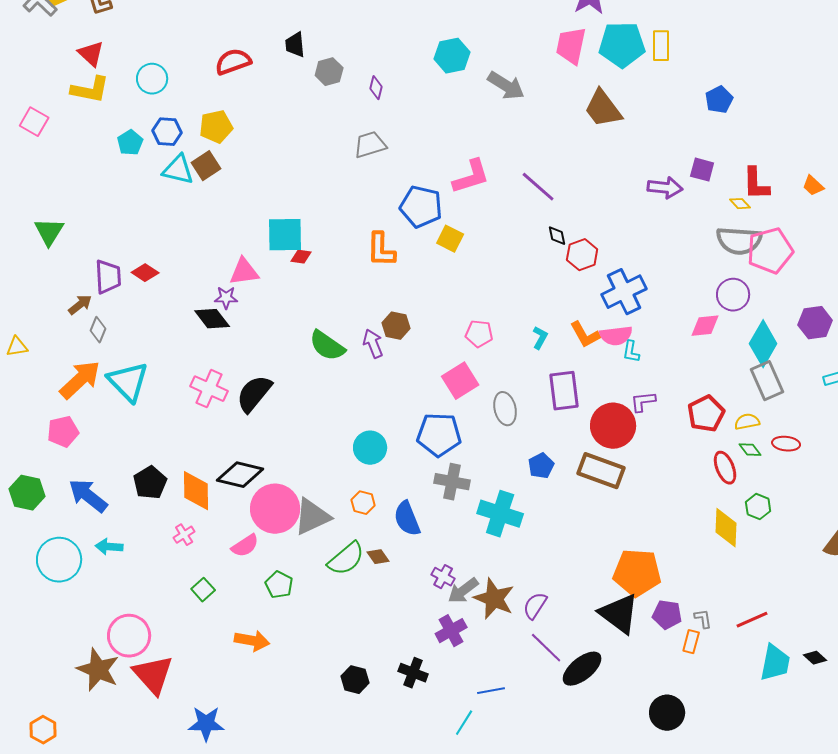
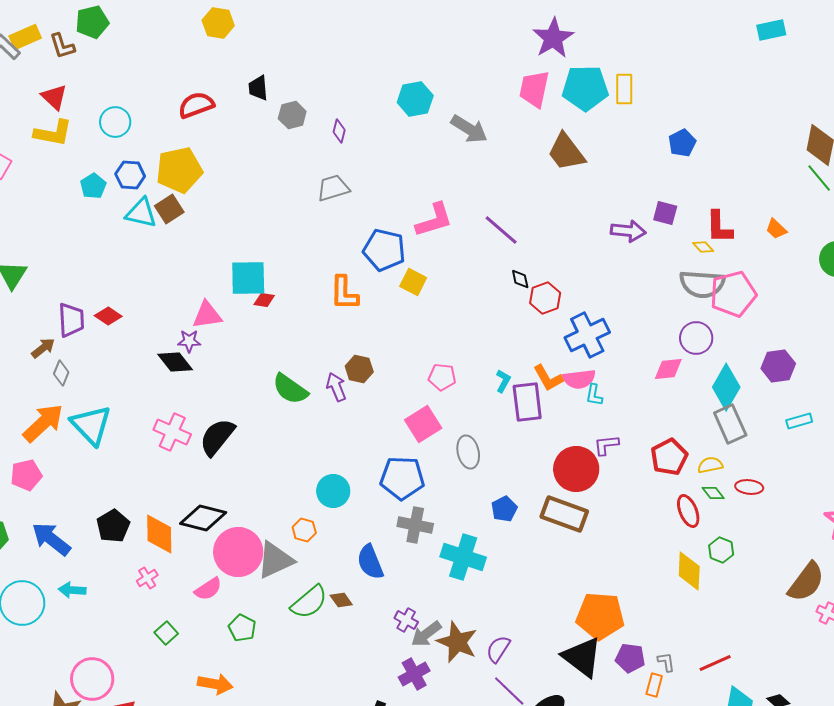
yellow pentagon: (216, 127) -> (179, 170), size x1.4
purple rectangle: (564, 391) -> (527, 402), moved
orange hexagon: (363, 503) -> (304, 530), moved

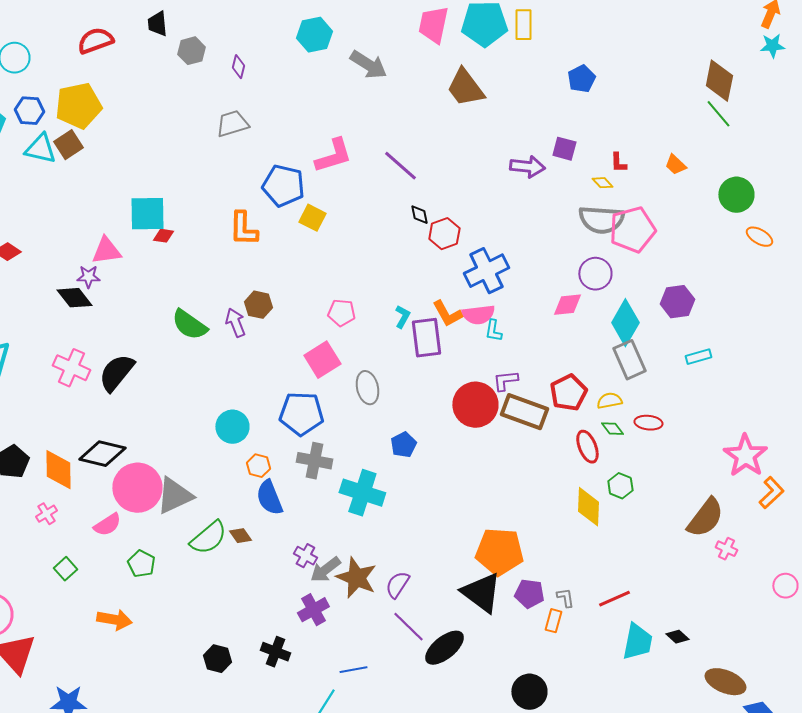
red L-shape: (719, 227) -> (618, 163), size x0.6
brown rectangle: (564, 514) -> (524, 412), moved
orange hexagon: (304, 530) -> (258, 466), moved

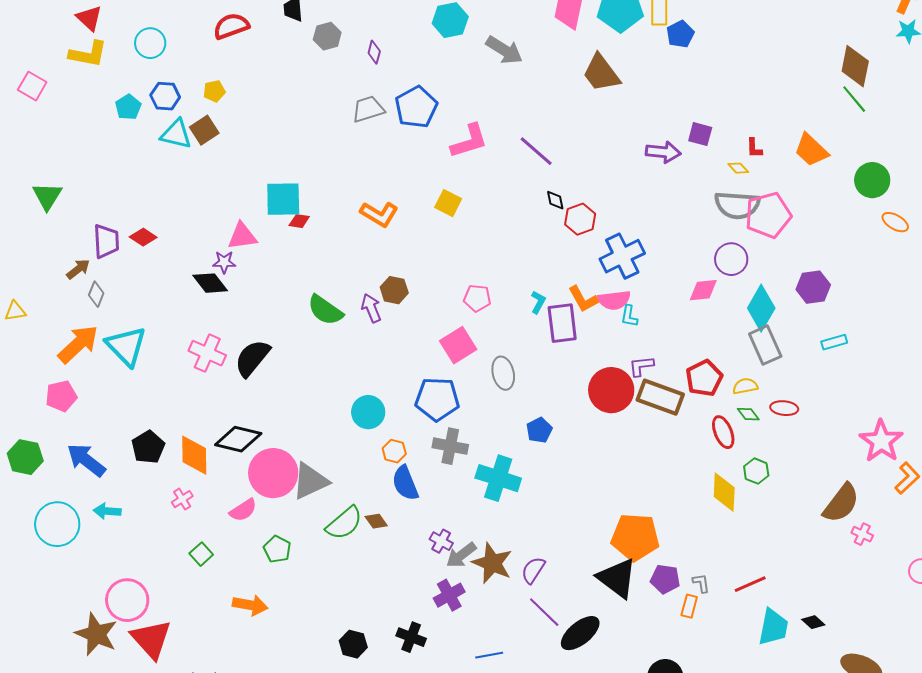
blue pentagon: (581, 79) -> (680, 34), moved
yellow pentagon: (78, 106) -> (214, 91), size x0.5
orange trapezoid: (675, 165) -> (811, 150), size x1.6
blue pentagon: (283, 186) -> (416, 107), moved, turned 30
orange L-shape: (243, 229) -> (379, 214), turned -60

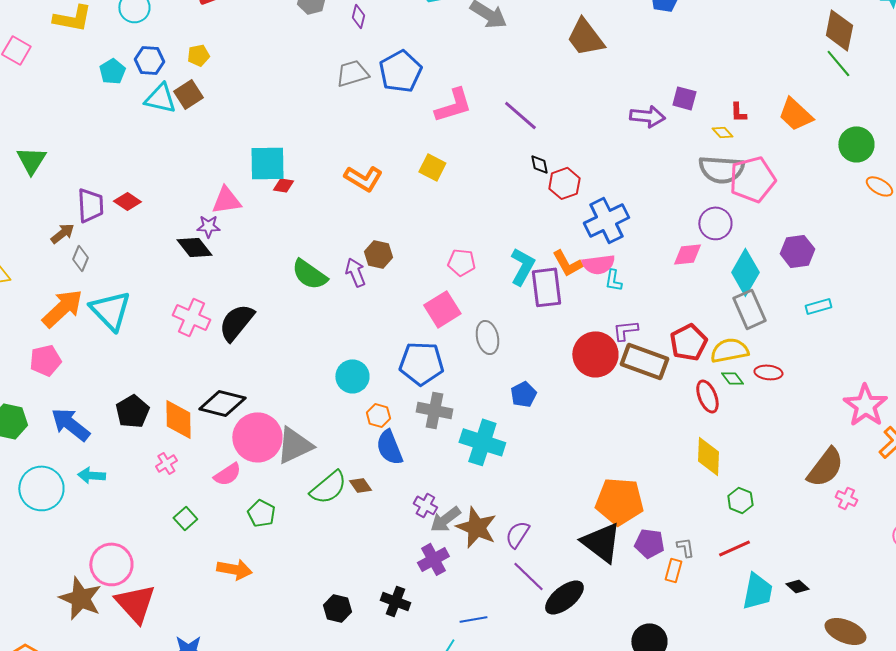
cyan L-shape: (538, 302) -> (522, 266), size x1.6
yellow semicircle: (745, 386) -> (729, 350), size x1.5
green hexagon: (756, 471) -> (740, 500), moved

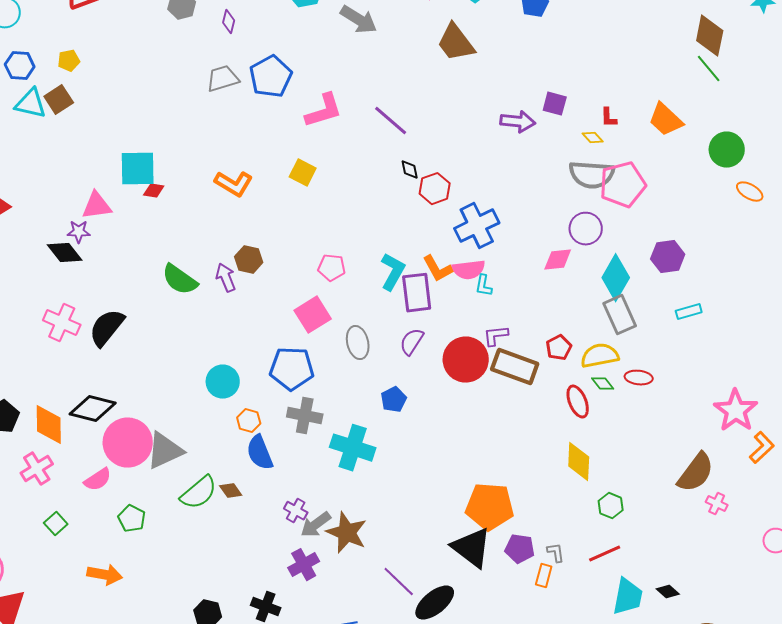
red pentagon: (688, 342) -> (559, 348), size x0.7
pink cross: (166, 463) -> (37, 469), size x1.5
purple semicircle: (517, 534) -> (412, 342), moved

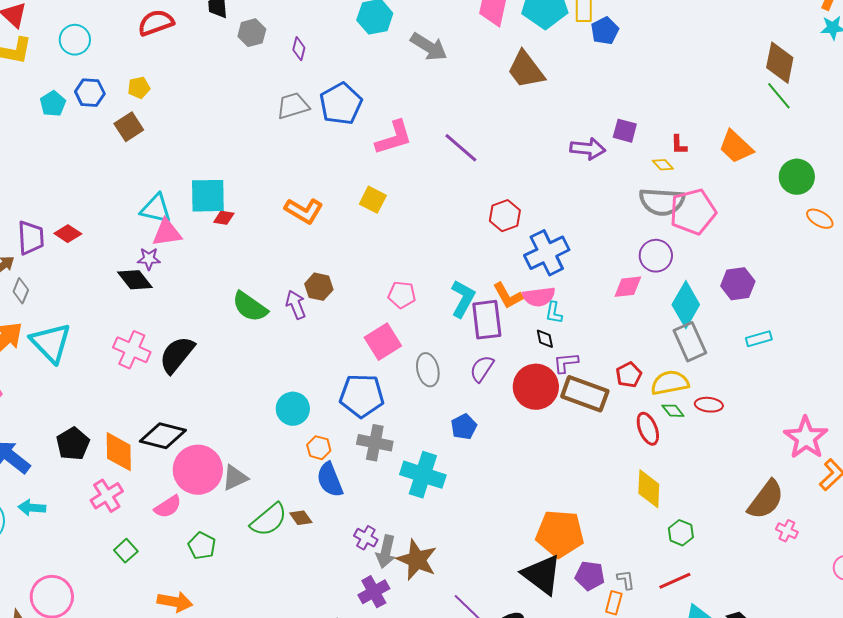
cyan triangle: (31, 104) -> (156, 209), moved
black diamond: (410, 170) -> (545, 339), moved
gray triangle: (165, 451) -> (235, 478), size x0.7
gray arrow: (316, 525) -> (386, 552), turned -40

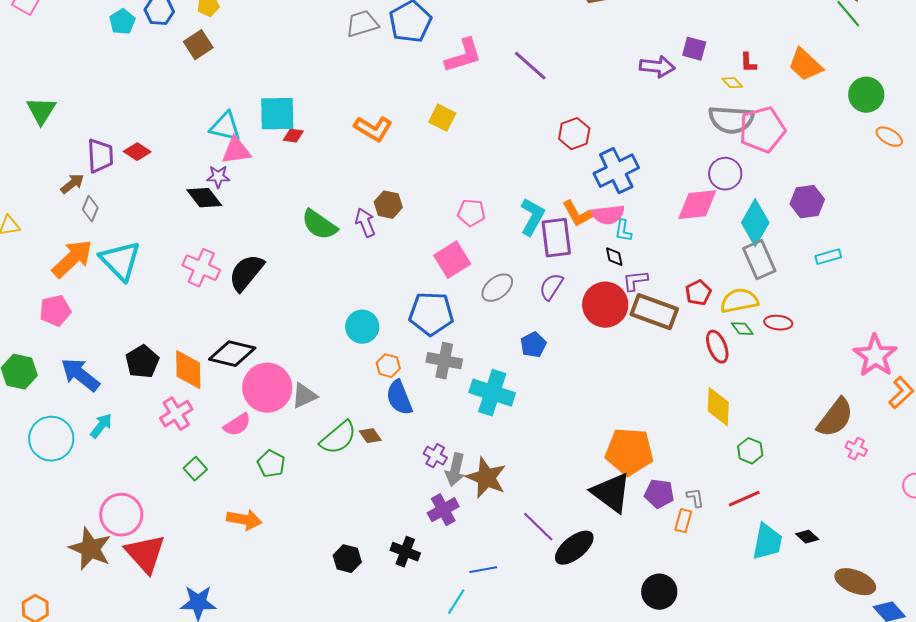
pink diamond: (628, 287) -> (697, 205), size x1.4
gray ellipse: (428, 370) -> (497, 288), turned 64
cyan arrow: (32, 508) -> (101, 426), turned 124

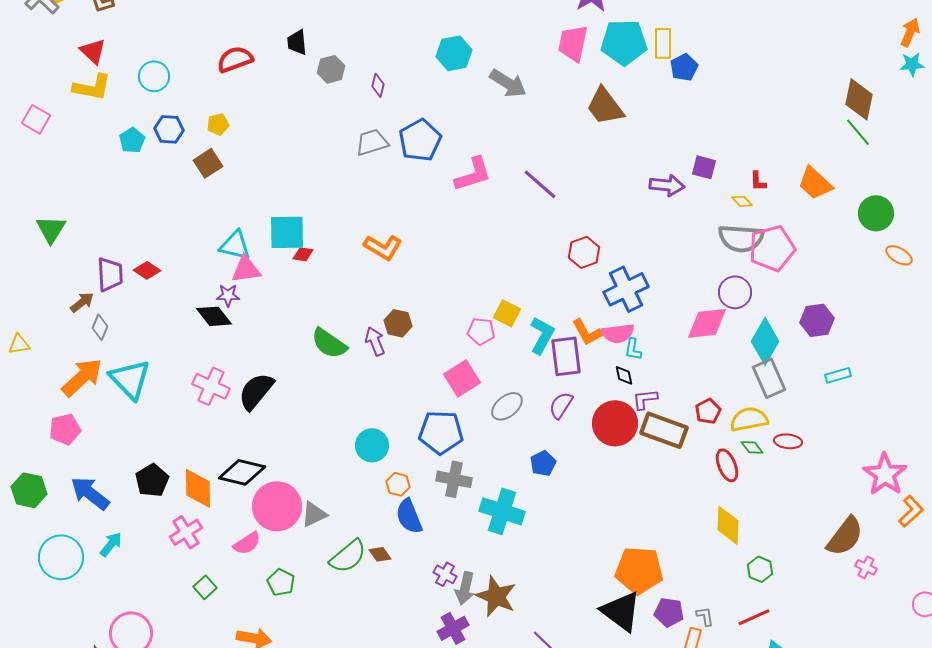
yellow square: (442, 118) -> (507, 313), moved

